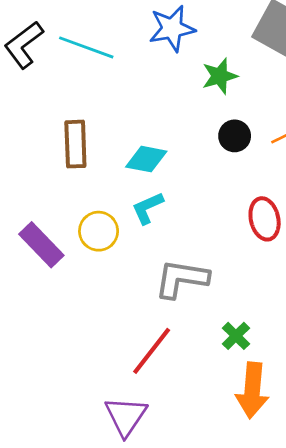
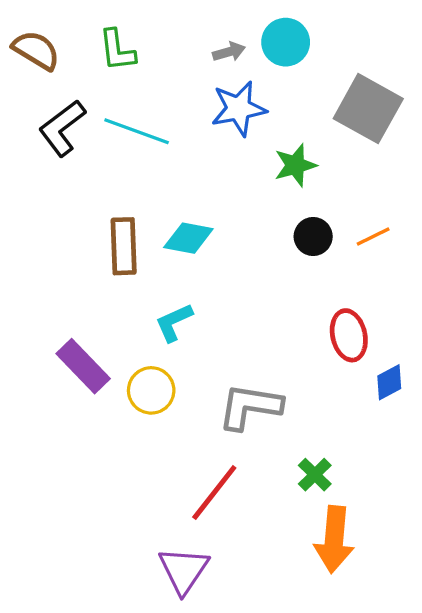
cyan diamond: (146, 159) -> (188, 238), moved
cyan L-shape: (148, 208) -> (174, 322), moved
yellow circle: (99, 231) -> (151, 390), moved

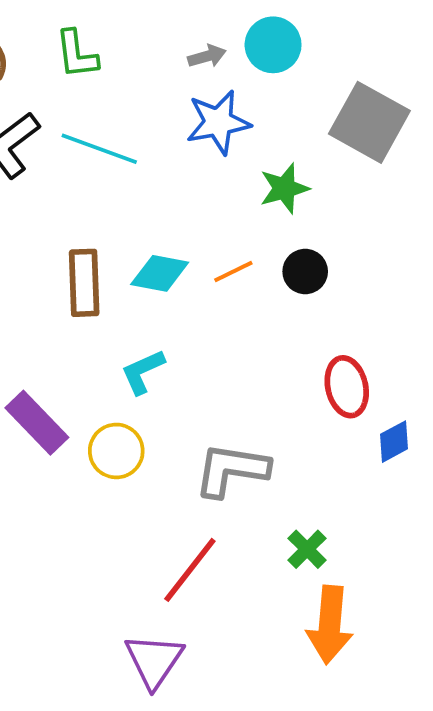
orange line: (373, 237) -> (233, 272), moved

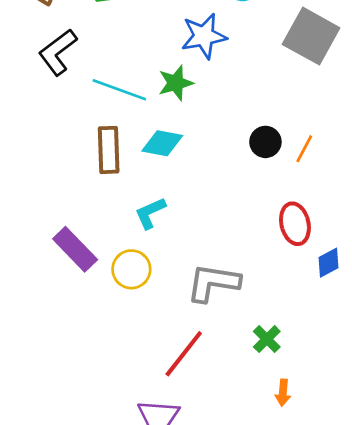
cyan line: (99, 149) -> (119, 90), moved
green star: (284, 188) -> (176, 83), moved
orange line: (233, 272) -> (304, 149), moved, turned -36
orange arrow: (330, 625) -> (283, 393), size x0.5

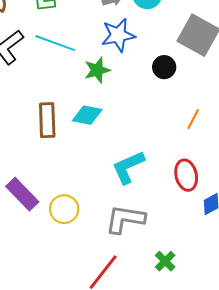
cyan line: (119, 90) -> (55, 43), moved
black circle: (265, 142) -> (164, 67), moved
cyan L-shape: (150, 213) -> (128, 167), moved, size x1.4

